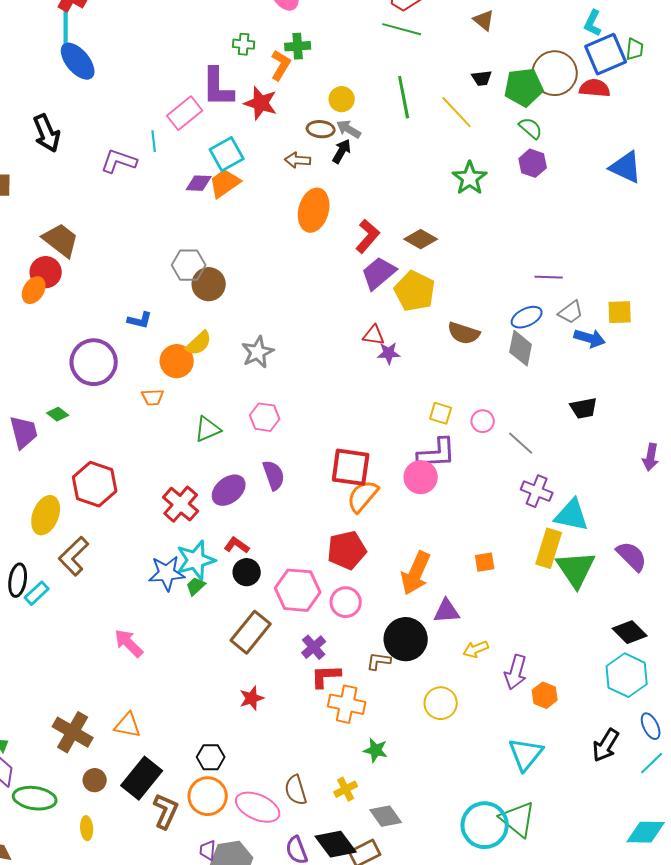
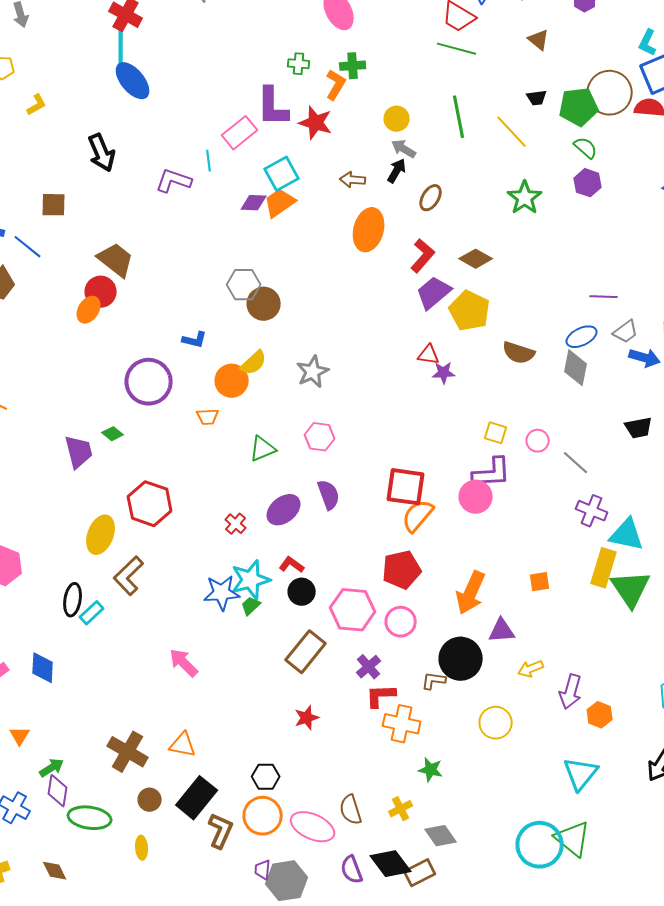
brown ellipse: (321, 129) -> (431, 198), moved, turned -64
red cross: (181, 504) -> (236, 524), size x0.6

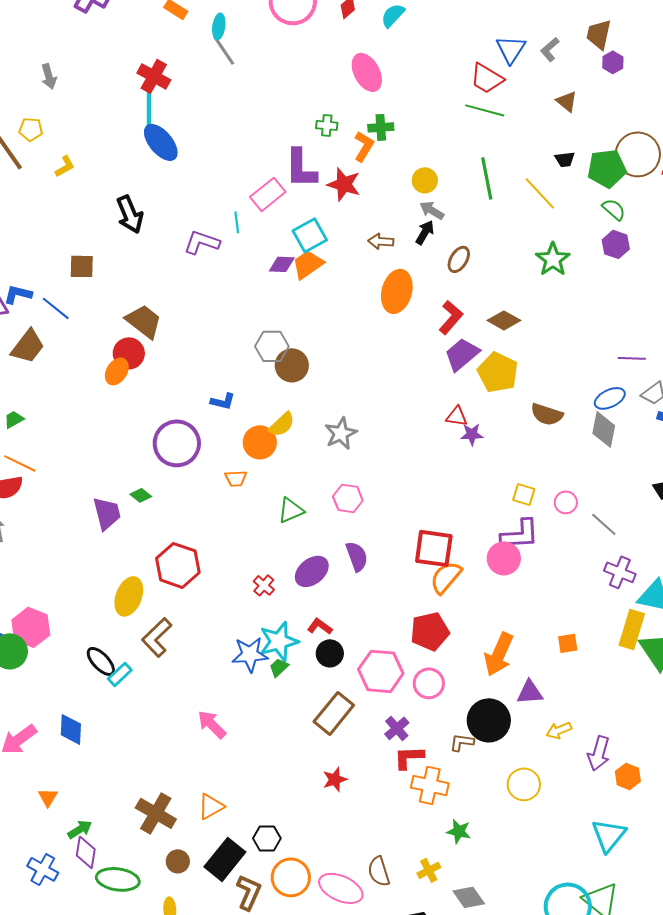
black ellipse: (73, 600) -> (101, 661), turned -52
orange triangle: (183, 745) -> (211, 806), turned -40
black hexagon: (266, 777) -> (267, 838), moved

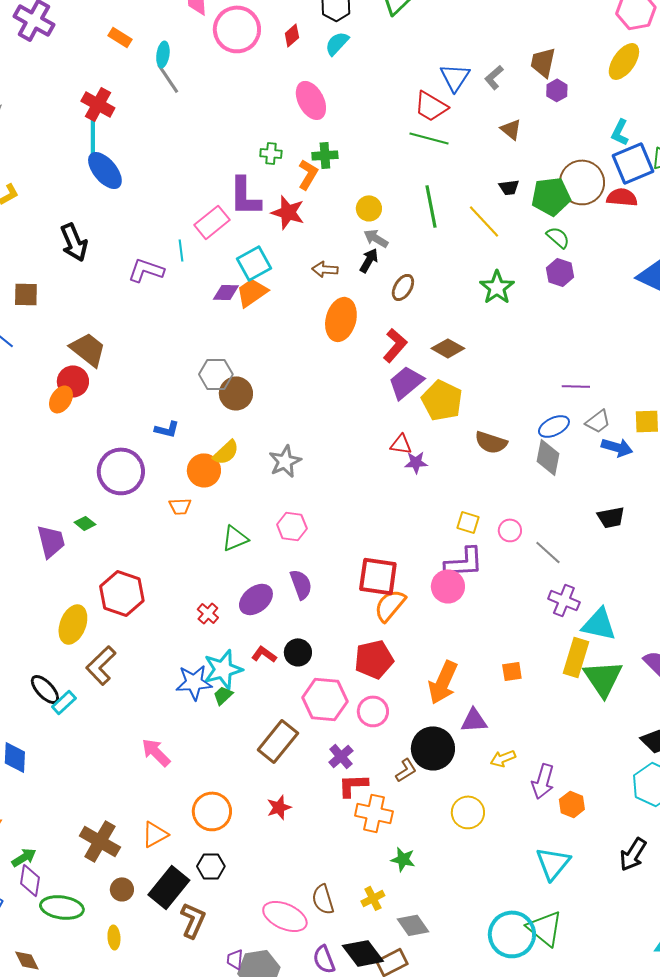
black circle: (330, 653) -> (298, 652), moved
brown L-shape: (462, 742) -> (406, 770), turned 140
orange circle: (291, 877) -> (212, 811), moved

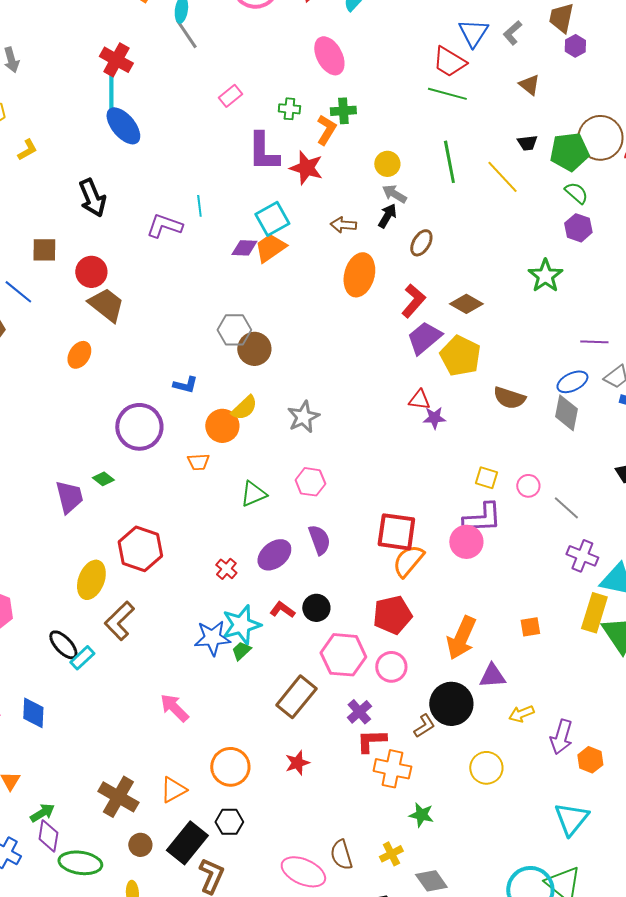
pink rectangle: (212, 222) -> (230, 96), moved, size x0.7
green star: (497, 287) -> (545, 276), moved
red circle: (73, 381) -> (91, 272), moved

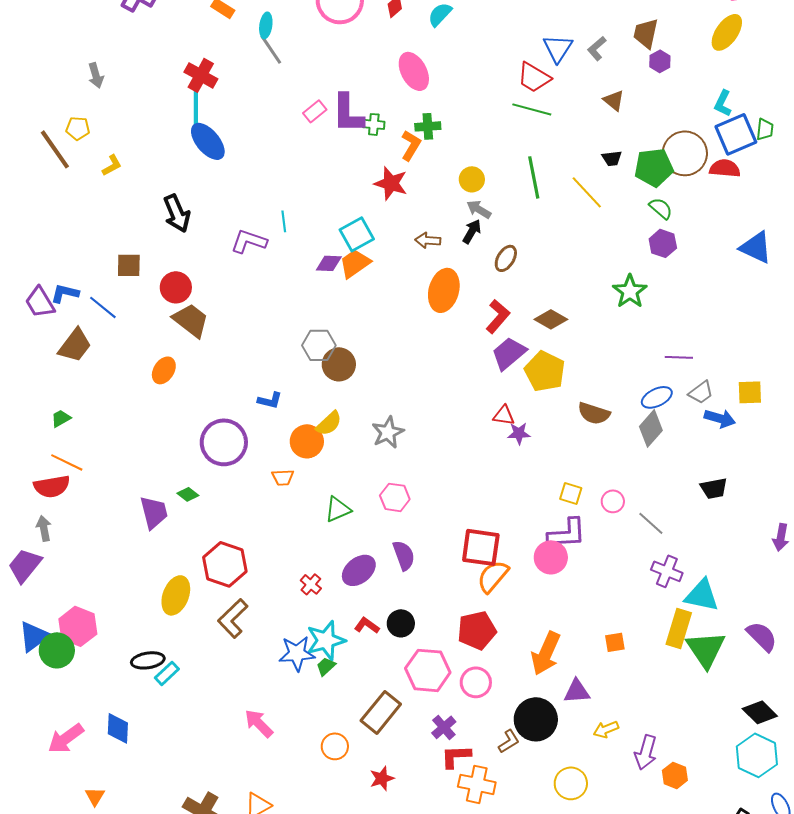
purple L-shape: (263, 152) -> (348, 113), moved
gray diamond: (566, 413) -> (651, 428), turned 30
brown L-shape: (119, 621) -> (233, 618), moved
black ellipse: (63, 645) -> (148, 660), turned -56
orange circle: (230, 767) -> (335, 746), moved, size x0.7

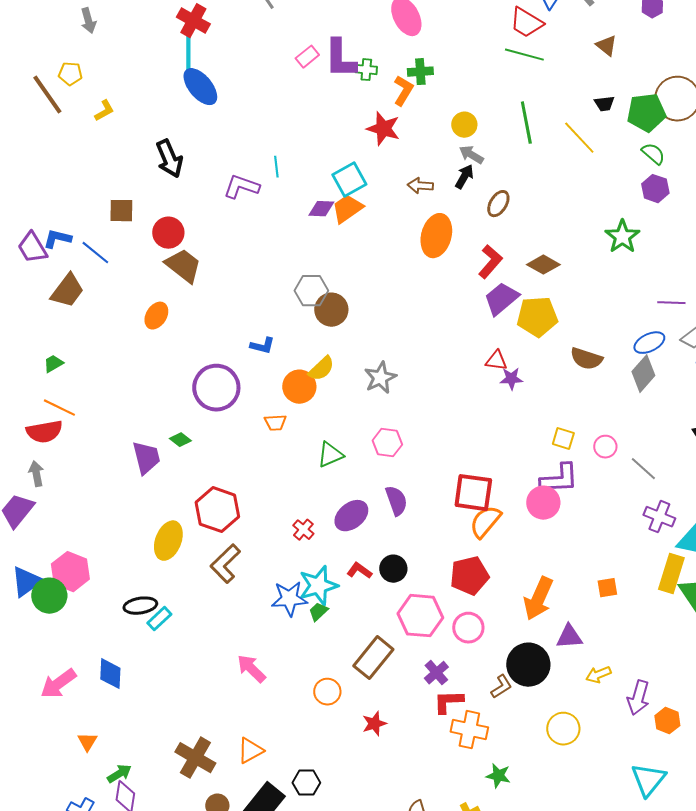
yellow pentagon: (545, 371) -> (537, 317), turned -30

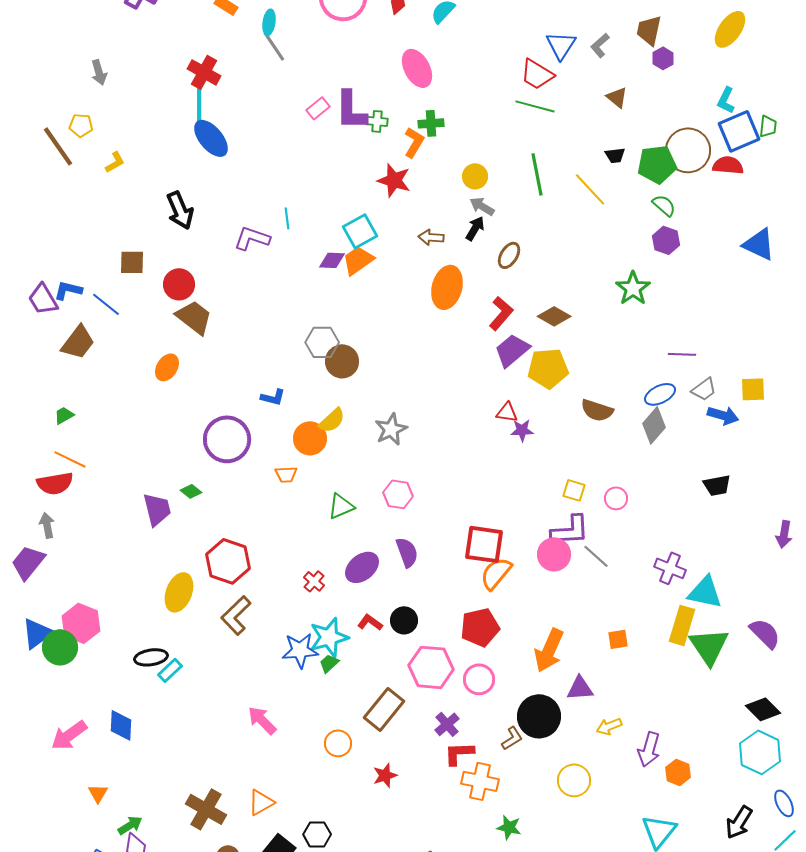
gray line: (643, 469) -> (596, 556), moved

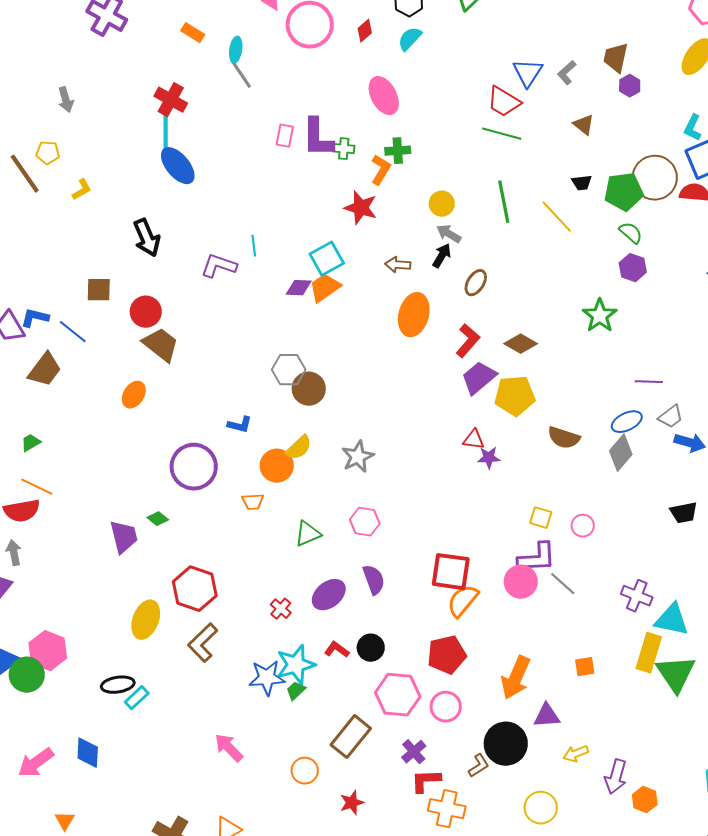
pink rectangle: (318, 108) -> (285, 136), turned -40

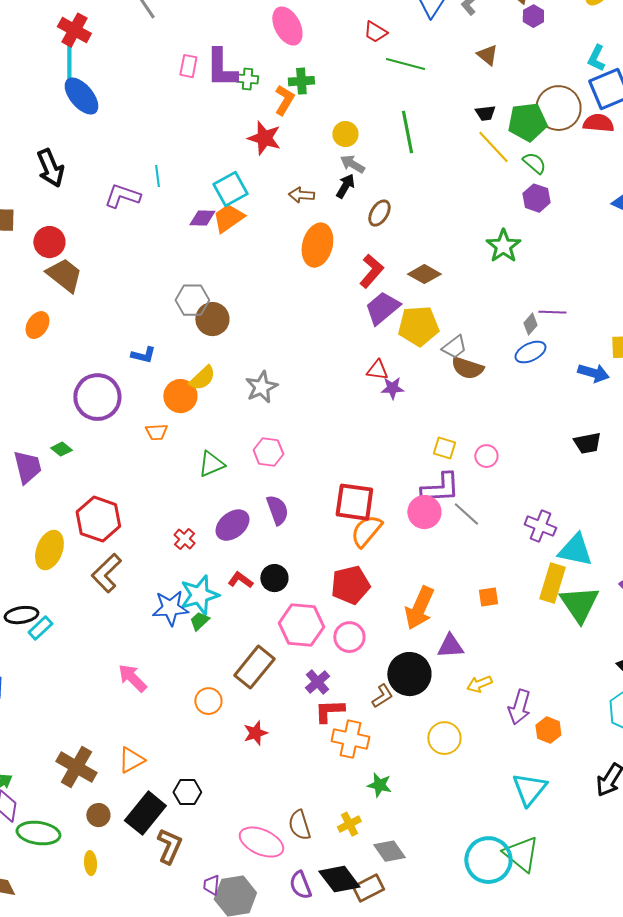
red trapezoid: (504, 102) -> (375, 32), moved, size x0.7
yellow line: (557, 217) -> (493, 147), moved
gray trapezoid: (671, 417) -> (454, 347), moved
gray diamond: (621, 453) -> (530, 324), moved, size x0.6

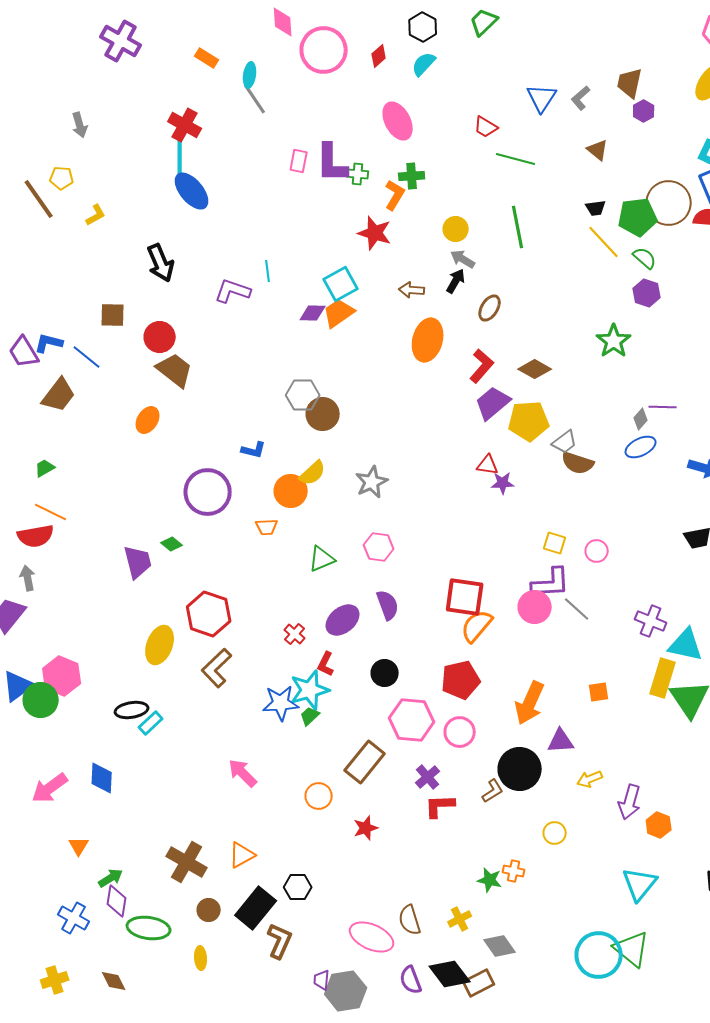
red L-shape: (240, 580) -> (326, 664), moved, turned -100
yellow circle: (444, 738) -> (555, 833), size x0.7
orange cross: (350, 739) -> (514, 871), moved, size x0.6

